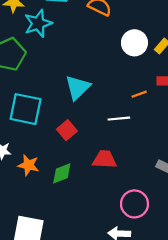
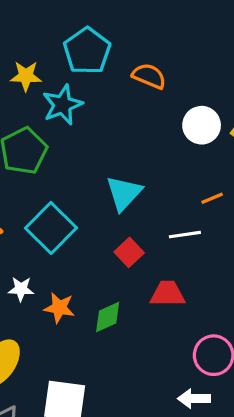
cyan square: (26, 109) -> (51, 228), turned 36
red square: (67, 130) -> (129, 252), moved

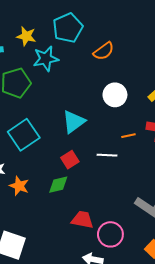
orange semicircle: (149, 76) -> (104, 51), turned 110
white circle: (202, 125) -> (115, 95), moved
red trapezoid: (167, 294) -> (82, 220), moved
green diamond: (108, 317) -> (58, 185), moved

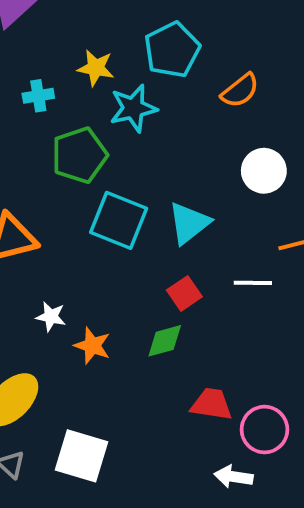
cyan square: (24, 135) -> (119, 220), moved, turned -32

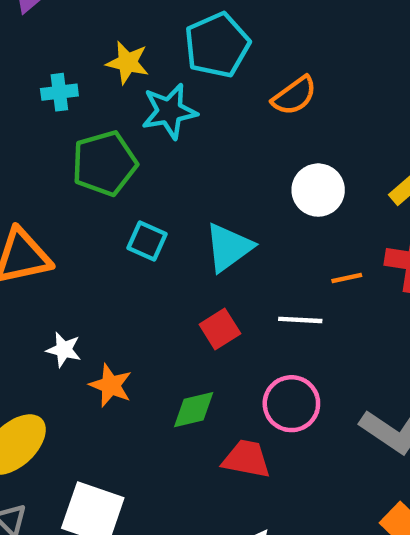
cyan square: (119, 220) -> (147, 241), size x0.6
green diamond: (165, 341) -> (194, 410), moved
pink circle: (264, 430) -> (291, 404), moved

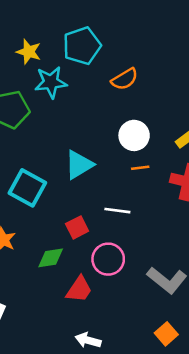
cyan square: (147, 241) -> (27, 188), moved, size x1.6
orange line: (347, 278) -> (140, 168), moved
red square: (220, 329) -> (77, 227), moved
red trapezoid: (246, 459) -> (79, 289), turned 108

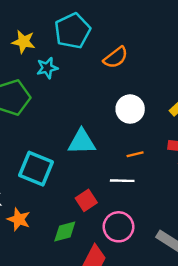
cyan star: (51, 82) -> (47, 68), size x0.7
cyan triangle: (79, 165) -> (82, 142), turned 36
orange line: (140, 168) -> (135, 154), moved

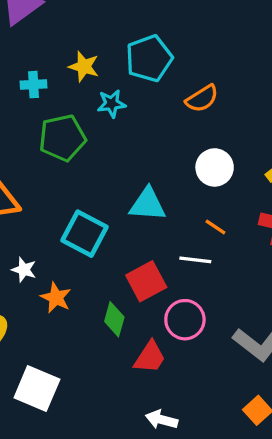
orange line: (135, 154) -> (215, 227), turned 42
red square: (86, 200) -> (146, 281), size x1.4
green diamond: (65, 232) -> (114, 319), turned -65

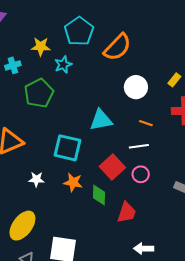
orange semicircle: (202, 99) -> (117, 47), size x1.4
orange star: (56, 298) -> (73, 182), moved
pink circle: (185, 320) -> (141, 174), moved, size x0.7

